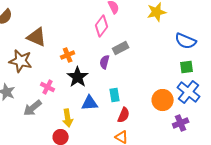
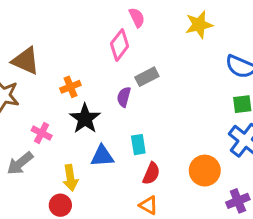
orange circle: (163, 100) -> (205, 171), moved
purple cross: (181, 123) -> (238, 201), moved

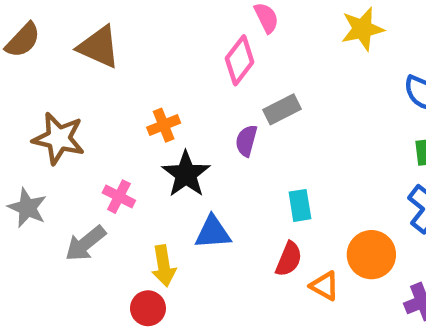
brown triangle: (26, 61) -> (99, 47), moved
cyan rectangle: (138, 145) -> (300, 205), moved
orange triangle: (148, 205) -> (324, 286), moved

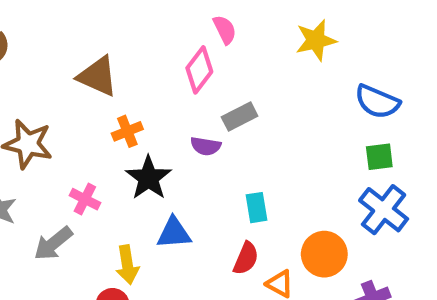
brown triangle: (99, 47) -> (98, 76), moved
purple semicircle: (246, 141) -> (206, 146), turned -96

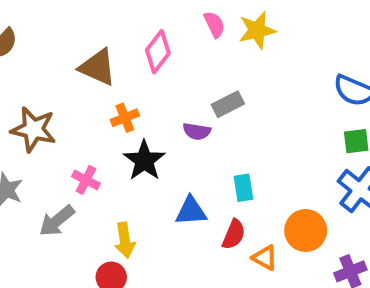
yellow star: (316, 40) -> (257, 30), moved
pink diamond: (199, 70) -> (158, 52), moved
blue triangle: (174, 233) -> (191, 211), moved

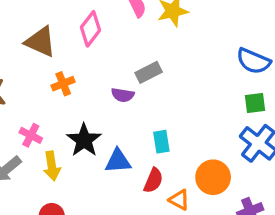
black star: (144, 161) -> (84, 140), moved
yellow arrow: (125, 240) -> (52, 166), moved

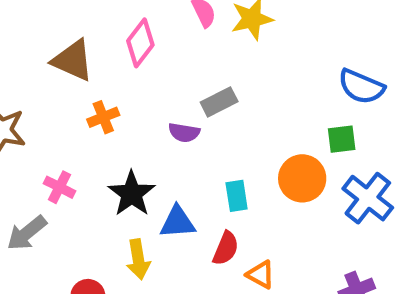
green square: (255, 103) -> (342, 139), moved
yellow arrow: (52, 166) -> (138, 259), moved
orange circle: (213, 177) -> (302, 178), moved

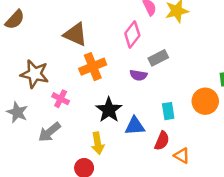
pink diamond: (140, 43) -> (132, 34), moved
orange cross: (103, 117) -> (93, 67), size x1.5
pink cross: (60, 187) -> (61, 99), moved
yellow arrow: (138, 259) -> (98, 143), moved

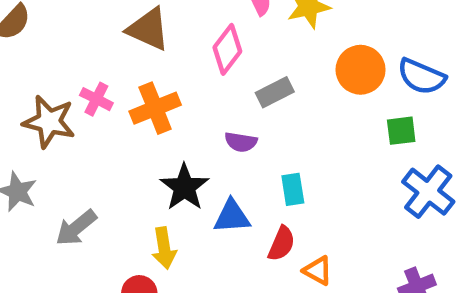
brown triangle: (75, 34) -> (148, 29), moved
purple semicircle: (138, 75) -> (241, 142), moved
pink cross: (61, 99) -> (96, 99), moved
orange circle: (205, 101) -> (361, 70), moved

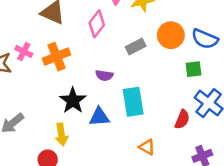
gray rectangle: (275, 92) -> (136, 46), moved
cyan rectangle: (293, 189) -> (133, 102), size x1.6
red semicircle: (282, 244) -> (182, 119), moved

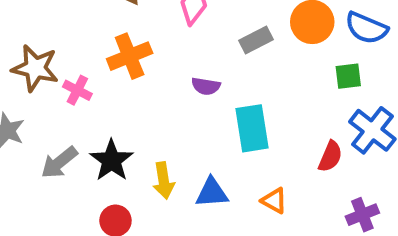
pink cross: (24, 52) -> (77, 90), moved
black star: (73, 101) -> (111, 160), moved
blue triangle: (99, 117) -> (212, 193), moved
yellow arrow: (62, 134) -> (164, 181), moved

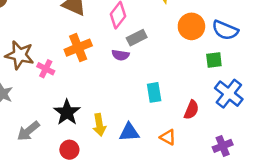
gray rectangle: (256, 40) -> (137, 38), moved
purple semicircle: (206, 86) -> (120, 55), moved
cyan rectangle: (252, 128) -> (154, 92), size x0.7
red semicircle: (330, 156) -> (191, 110), moved
gray arrow: (59, 162) -> (28, 131), moved

